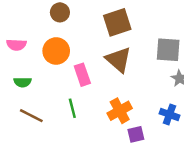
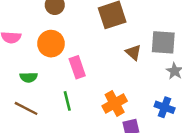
brown triangle: (118, 60) -> (133, 52), moved, size x0.6
green semicircle: (23, 82) -> (29, 77), moved

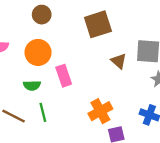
green semicircle: (29, 77) -> (32, 85), moved
green line: (67, 101) -> (43, 112), moved

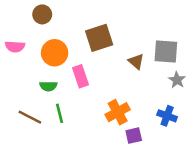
brown circle: (42, 15) -> (42, 14), moved
brown square: (98, 24) -> (99, 38), moved

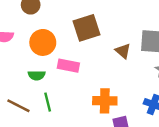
pink rectangle: (81, 76) -> (68, 66), turned -60
orange cross: (118, 112) -> (105, 101), turned 30

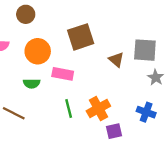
orange cross: (105, 101) -> (98, 108), turned -30
green line: (48, 102) -> (69, 108), moved

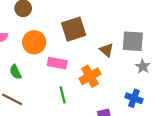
green semicircle: (32, 83) -> (15, 72), moved, turned 64
orange cross: (98, 108) -> (90, 76), moved

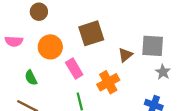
brown triangle: (107, 50) -> (125, 55), turned 40
pink rectangle: (57, 63) -> (74, 69), turned 48

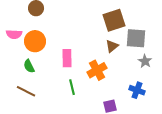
brown square: (91, 33) -> (114, 20), moved
orange circle: (50, 47) -> (35, 41), moved
pink rectangle: (74, 69) -> (67, 58), turned 30

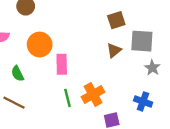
brown square: (114, 20) -> (116, 20), size x0.7
orange circle: (35, 41) -> (40, 45), moved
orange cross: (97, 70) -> (93, 94), moved

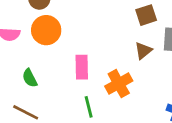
orange circle: (40, 45) -> (46, 30), moved
orange cross: (93, 94) -> (119, 84), moved

